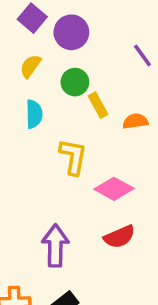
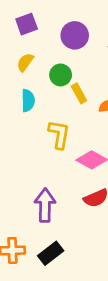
purple square: (32, 18) -> (27, 24), turned 30
purple circle: (71, 32) -> (75, 35), moved

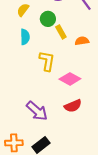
purple arrow: (45, 205) -> (37, 111), turned 130

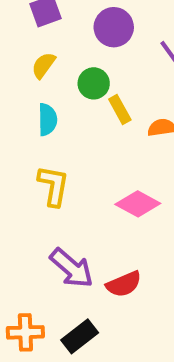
yellow L-shape: (47, 61) -> (54, 186), moved
red semicircle: (73, 106) -> (124, 284), moved

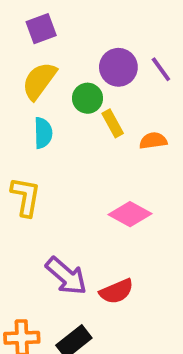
purple circle: (114, 27) -> (118, 67), moved
yellow semicircle: (43, 65) -> (39, 81), size x1.5
yellow L-shape: (54, 186) -> (26, 197), moved

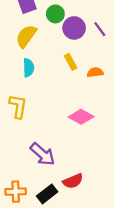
green circle: (88, 98) -> (55, 14), moved
red semicircle: (116, 291) -> (73, 181), moved

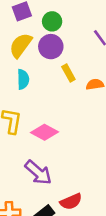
purple circle: (74, 28) -> (51, 47), moved
pink diamond: (81, 117) -> (45, 132), moved

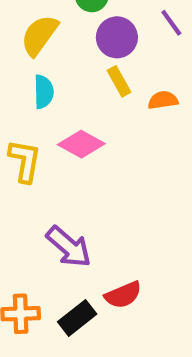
purple circle: (51, 47) -> (117, 37), moved
pink diamond: (45, 132) -> (81, 144), moved

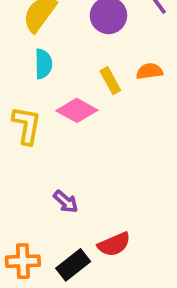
yellow rectangle: (119, 81) -> (110, 81), moved
purple arrow: (69, 247) -> (66, 202), size x0.6

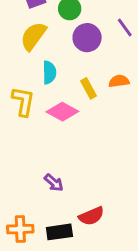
cyan semicircle: (43, 64) -> (49, 72), moved
yellow L-shape: (27, 125) -> (23, 101), moved
black rectangle: (73, 265) -> (59, 232), turned 30

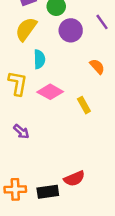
orange semicircle: (119, 81) -> (97, 66), turned 56
yellow rectangle: (88, 88) -> (84, 105), moved
purple arrow: (54, 183) -> (21, 132), moved

